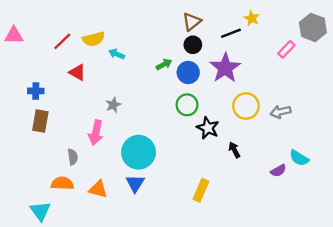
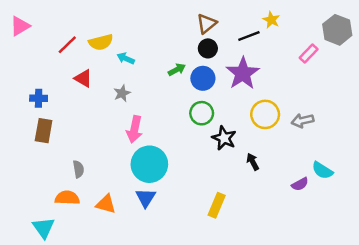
pink triangle: (14, 36) -> (20, 26), moved, turned -30
gray star: (113, 105) -> (122, 93), moved
pink arrow: (96, 133) -> (134, 129), moved

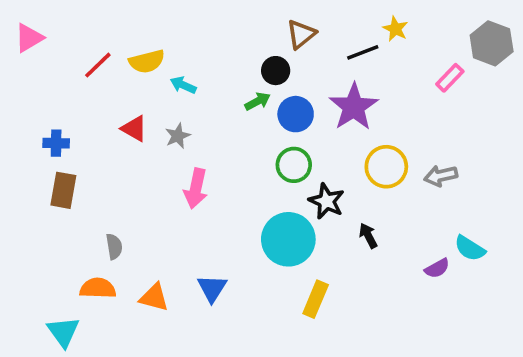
black circle: (208, 48) -> (276, 71), moved
red triangle: (83, 78) -> (134, 129), moved
cyan circle: (149, 164) -> (288, 239), moved

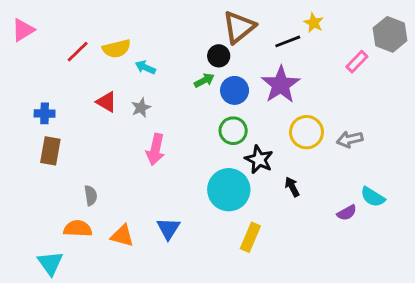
brown triangle: (301, 34) -> (239, 27), size x1.4

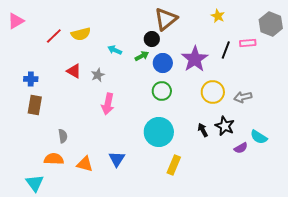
black line: (288, 41) -> (226, 50), moved, turned -48
pink rectangle: (357, 62) -> (248, 43), turned 42
cyan arrow: (145, 67) -> (115, 50), moved
black star: (259, 159) -> (225, 126), moved

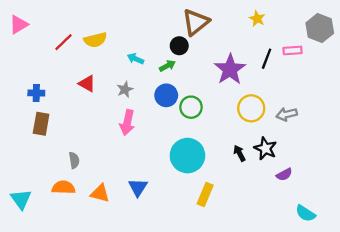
blue circle: (163, 63) -> (166, 95), moved
gray star: (98, 75) -> (125, 89), moved
cyan semicircle: (259, 137) -> (306, 213), moved
cyan triangle: (35, 183) -> (21, 199), moved

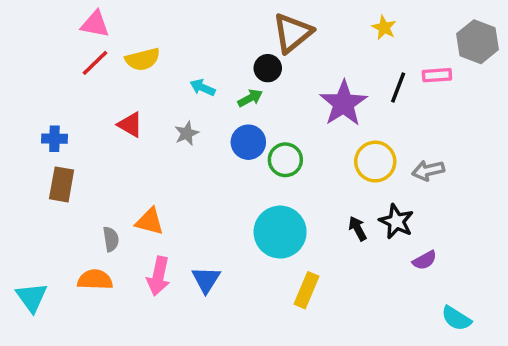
pink triangle: (19, 24) -> (95, 24), moved, turned 42
pink arrow: (127, 122) -> (158, 276), moved
orange triangle: (100, 193) -> (150, 221), moved

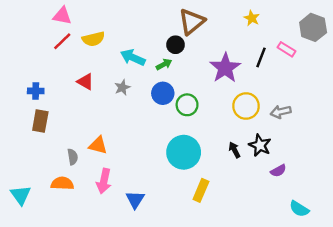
pink rectangle: (437, 75) -> (286, 49), turned 36
cyan arrow: (203, 88) -> (133, 57), size x1.5
blue triangle: (206, 280) -> (135, 200), moved

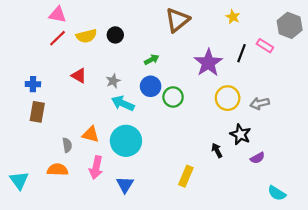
black circle: (176, 45) -> (115, 35), moved
cyan arrow: (133, 57) -> (123, 103), moved
black arrow: (234, 150) -> (217, 150), moved
cyan circle: (184, 152) -> (126, 141), moved

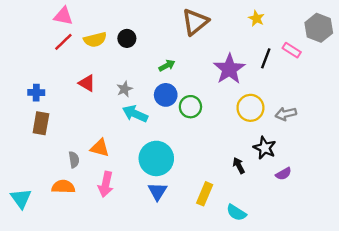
cyan circle: (126, 141) -> (156, 158), moved
blue triangle: (125, 185) -> (157, 191), moved
cyan semicircle: (277, 193) -> (236, 213), moved

